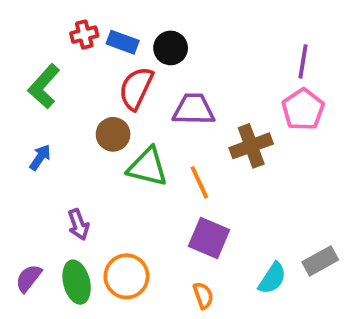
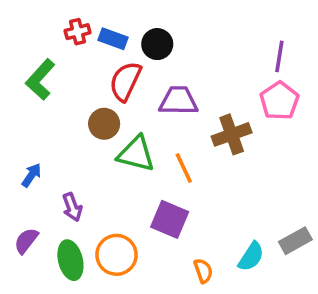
blue arrow: (40, 157) -> (31, 175), moved
purple square: (209, 238) -> (170, 219), moved
purple semicircle: (29, 278) -> (26, 241), moved
orange semicircle: (203, 296) -> (203, 271), moved

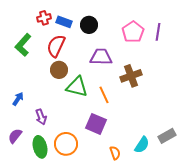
red semicircle: (125, 81) -> (56, 46), moved
pink pentagon: (279, 101) -> (133, 32), moved

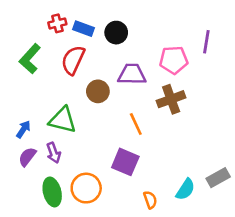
pink pentagon: (133, 32) -> (174, 60), moved, turned 30
brown circle: (59, 70) -> (98, 91), moved
green triangle: (77, 87) -> (63, 120), moved
purple semicircle: (15, 136) -> (27, 157), moved

